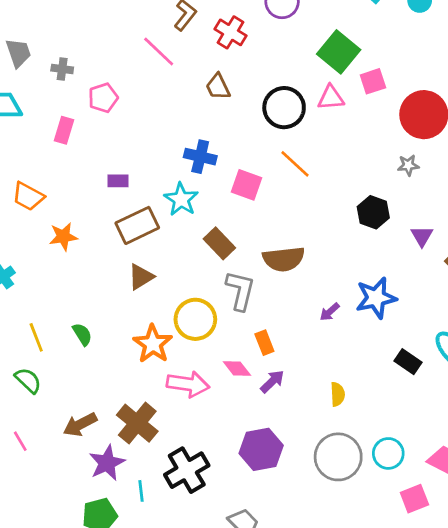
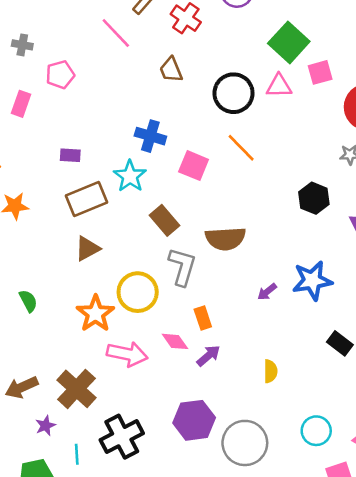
gray circle: (338, 457) -> (245, 443), moved
purple star: (107, 463) -> (45, 426), size x0.6

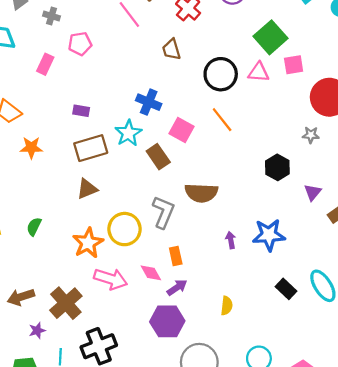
brown rectangle: (165, 220) -> (158, 157), moved
purple arrow: (267, 292) -> (231, 240), turned 112
green semicircle: (28, 301) -> (34, 227), turned -132
purple hexagon: (194, 420) -> (167, 321), moved

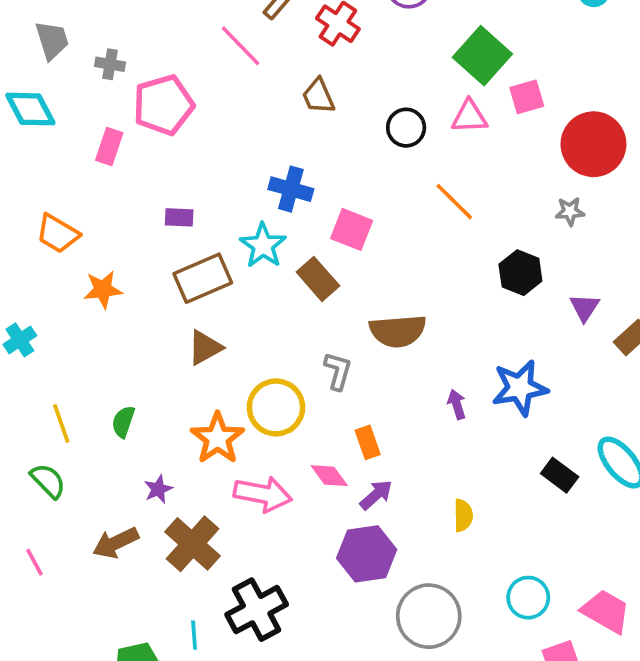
pink pentagon: (80, 44) -> (164, 105), size x1.5
black circle: (221, 74) -> (406, 128), size x0.7
orange line: (222, 120) -> (454, 202), moved
gray L-shape: (163, 212) -> (338, 371), size x0.7
purple star: (37, 330) -> (158, 489), moved

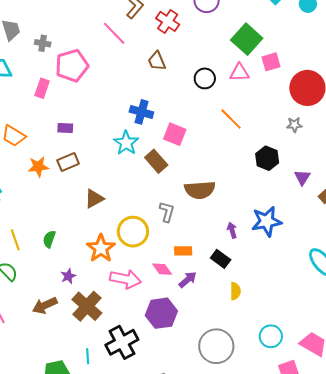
purple rectangle: (179, 217) -> (65, 128), moved
brown rectangle: (203, 278) -> (68, 162), moved, size x0.7
orange rectangle: (368, 442) -> (183, 251), turned -72
black rectangle: (560, 475) -> (221, 259), moved
purple hexagon: (367, 554) -> (161, 313), moved

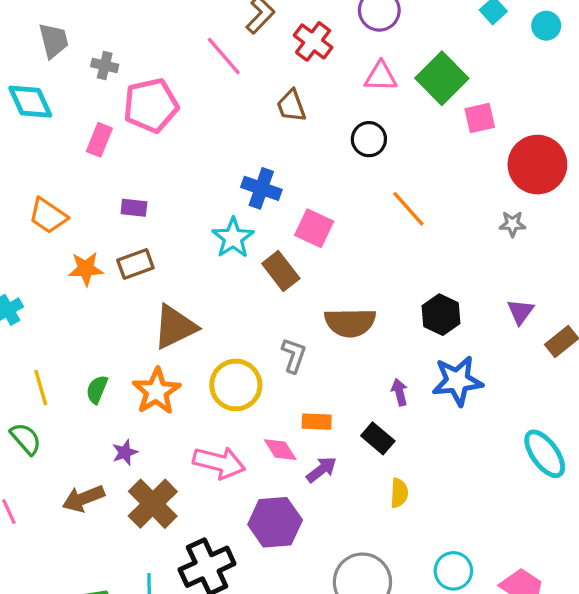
pink triangle: (240, 73) -> (381, 76), moved
black hexagon: (267, 158) -> (441, 315), moved
brown triangle: (94, 199) -> (175, 327), size x1.4
orange star: (101, 248) -> (156, 391), moved

